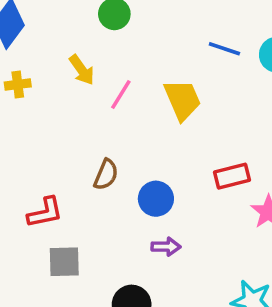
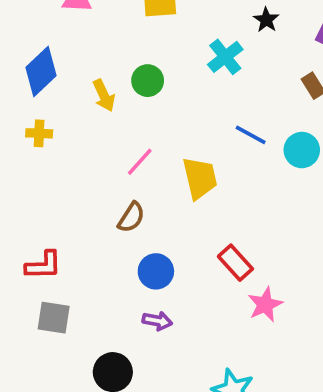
yellow arrow: (82, 70) -> (104, 95), moved
brown semicircle: (106, 175) -> (131, 217), moved
red rectangle: (232, 176) -> (235, 263), turned 52

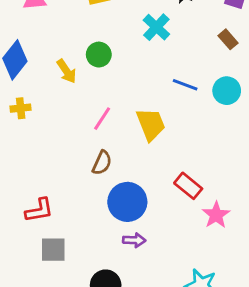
blue circle: (156, 271) -> (127, 202), size x1.4

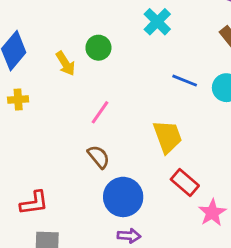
yellow trapezoid: (151, 124) -> (168, 137), moved
brown semicircle: (102, 163) -> (99, 157), turned -65

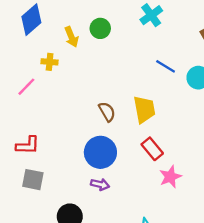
yellow cross: (18, 100) -> (50, 62), moved
pink line: (100, 112) -> (26, 87), moved
brown semicircle: (99, 157) -> (107, 112), moved

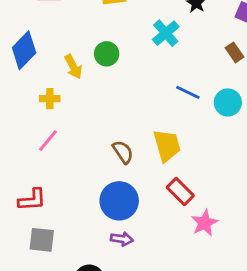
pink line: (26, 87) -> (48, 141), moved

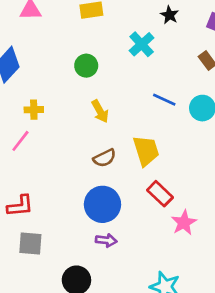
yellow arrow: (73, 67) -> (100, 111), moved
pink line: (48, 141) -> (20, 141), moved
brown semicircle: (123, 152) -> (105, 158), turned 100

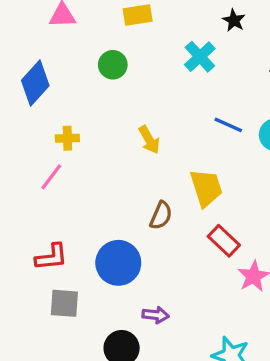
green circle: (86, 66) -> (113, 65), moved
brown semicircle: (105, 158) -> (161, 215), moved, turned -40
blue circle: (102, 204) -> (118, 263), moved
purple arrow: (106, 240) -> (156, 315), moved

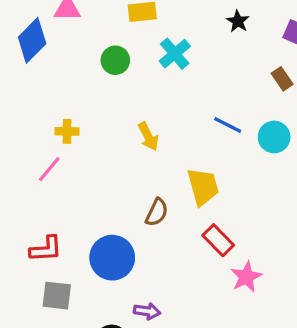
cyan cross: (200, 57) -> (175, 54), moved
blue diamond: (35, 83) -> (32, 40), moved

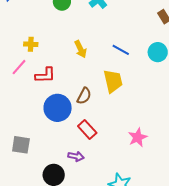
blue line: (228, 125) -> (121, 50), moved
red rectangle: (218, 240) -> (87, 129), moved
red L-shape: (46, 249) -> (45, 75), moved
blue circle: (112, 258) -> (58, 108), moved

